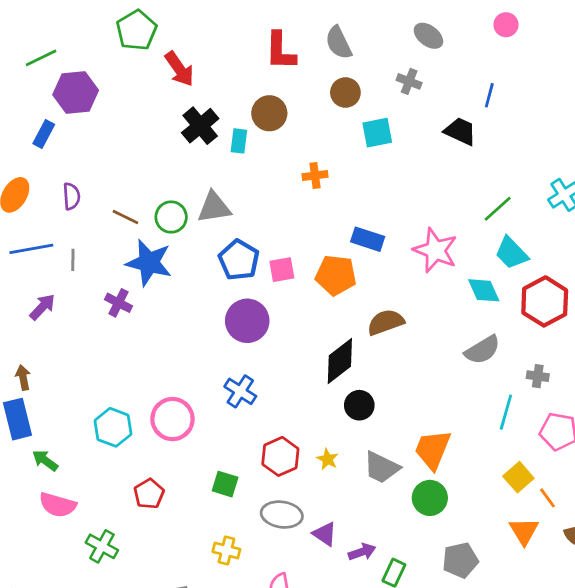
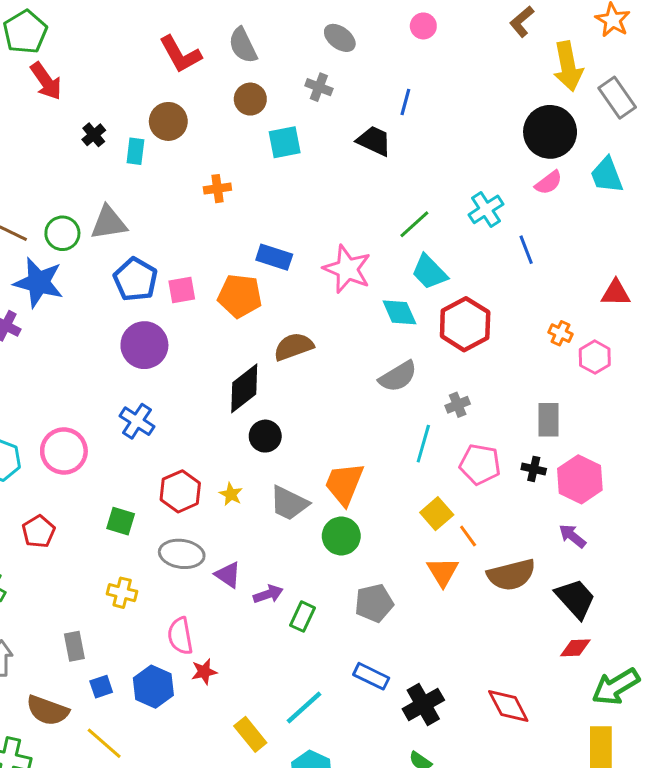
red L-shape: (280, 51) -> (180, 54), turned -30
red arrow: (179, 69) -> (46, 81), moved
black cross: (200, 126) -> (94, 135), size x0.6
gray cross: (538, 376) -> (458, 405), turned -30

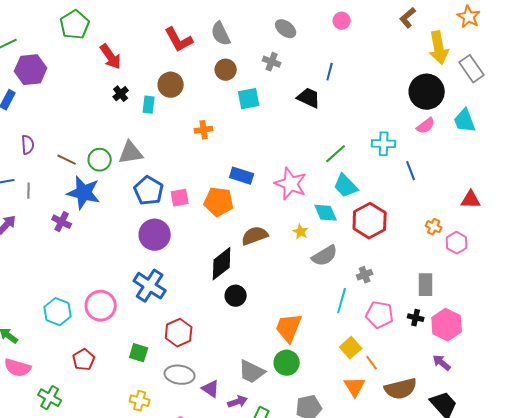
red arrow: (46, 81) -> (111, 57), moved
cyan cross: (486, 209) -> (384, 144), turned 35
blue cross: (137, 421) -> (150, 286), size x1.4
yellow star: (231, 494) -> (301, 232), moved
gray trapezoid: (289, 503) -> (252, 372), moved

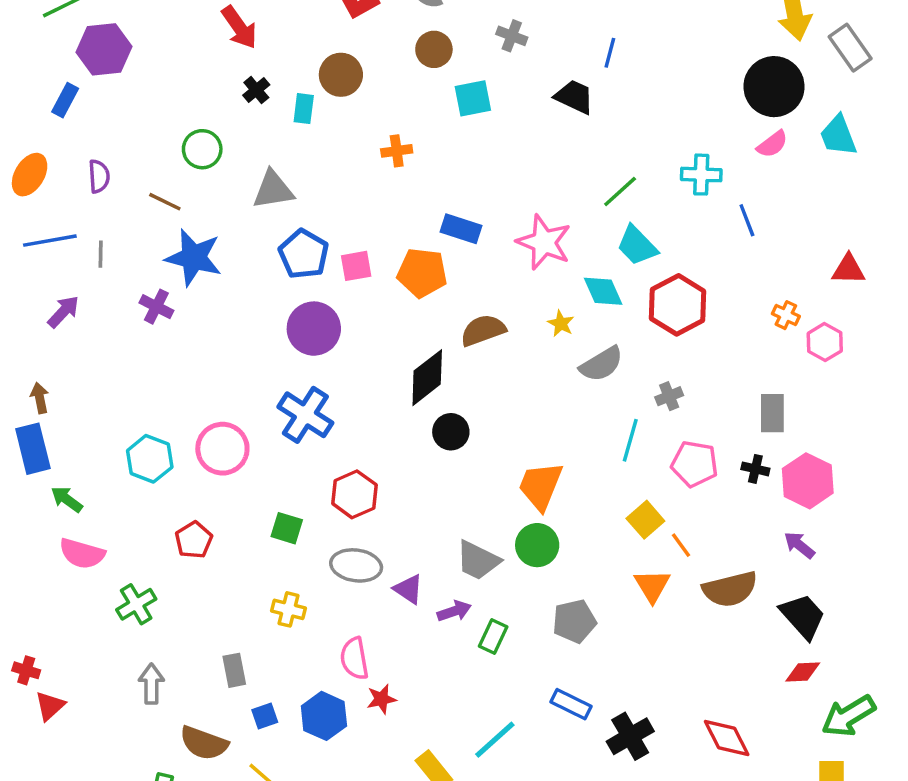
green circle: (100, 160) -> (202, 149), moved
green cross: (50, 398) -> (136, 604), turned 30

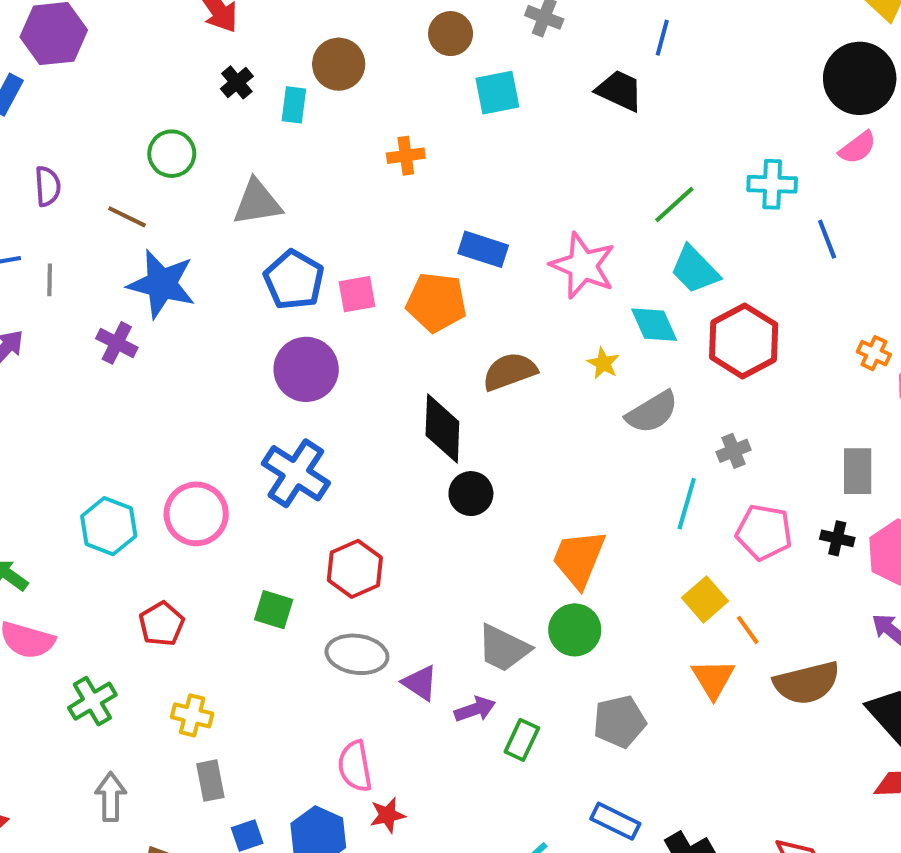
black diamond: (427, 378) -> (442, 428), turned -50
yellow cross: (288, 609) -> (192, 715), moved

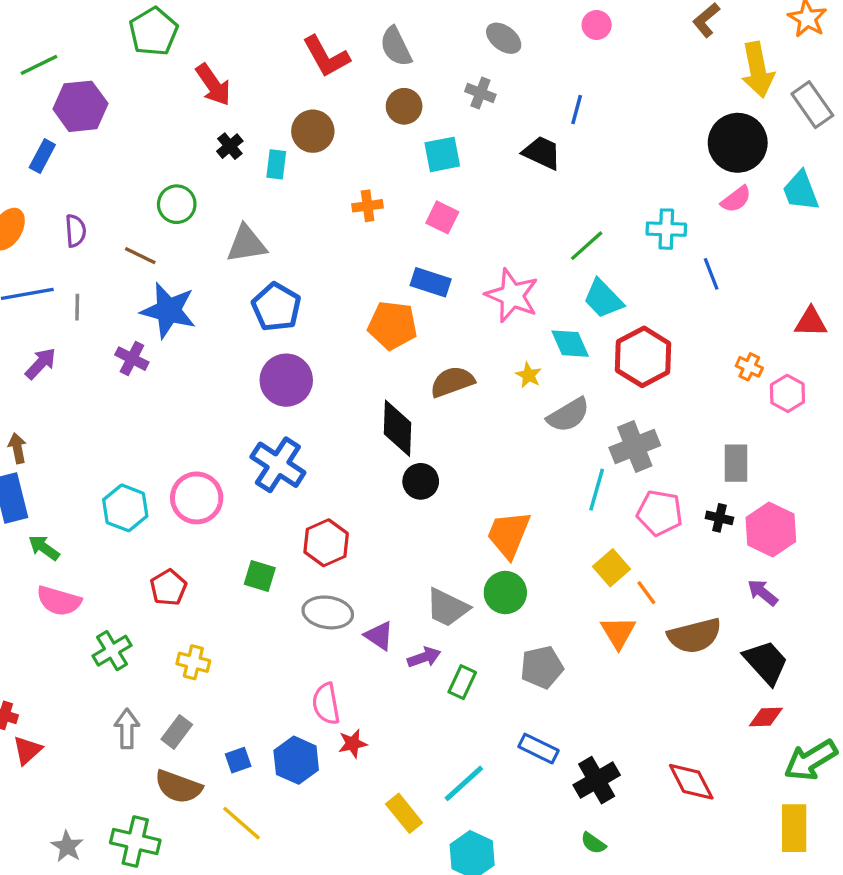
pink square: (357, 294) -> (442, 217), moved, turned 36
gray cross: (733, 451) -> (635, 446), size x1.8
gray rectangle: (210, 781) -> (177, 732), moved, turned 48

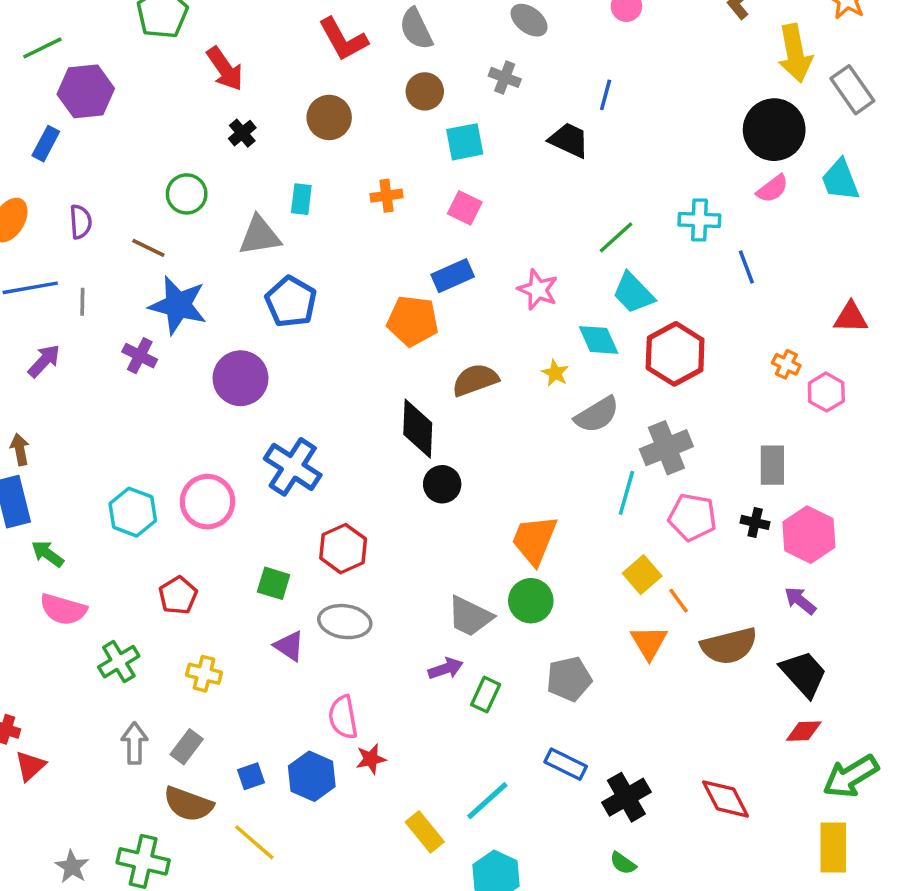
cyan rectangle: (276, 164) -> (301, 199), moved
blue rectangle: (431, 282) -> (453, 276), turned -42
pink star: (512, 295) -> (538, 290), size x0.7
purple circle: (286, 380) -> (241, 378), moved
purple triangle: (379, 636) -> (289, 646), moved

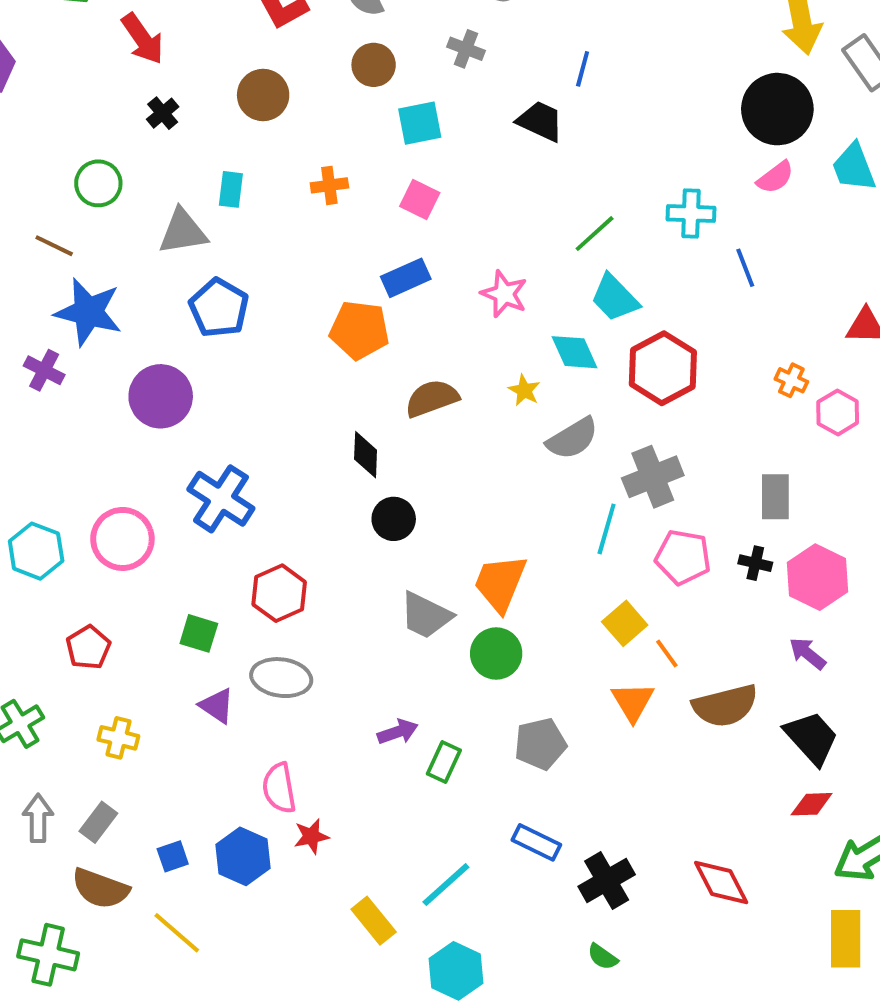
black diamond: (418, 429) -> (366, 455), size x0.7
gray trapezoid: (470, 616) -> (426, 615), moved

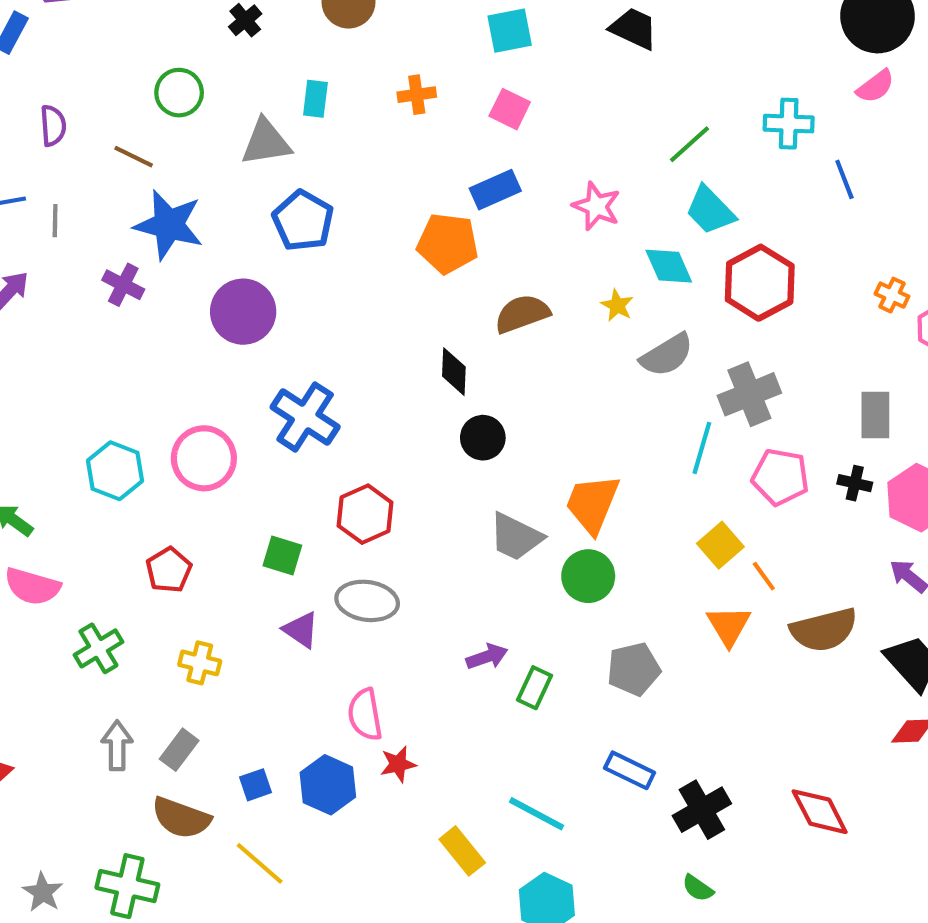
cyan line: (446, 885) -> (537, 814), turned 70

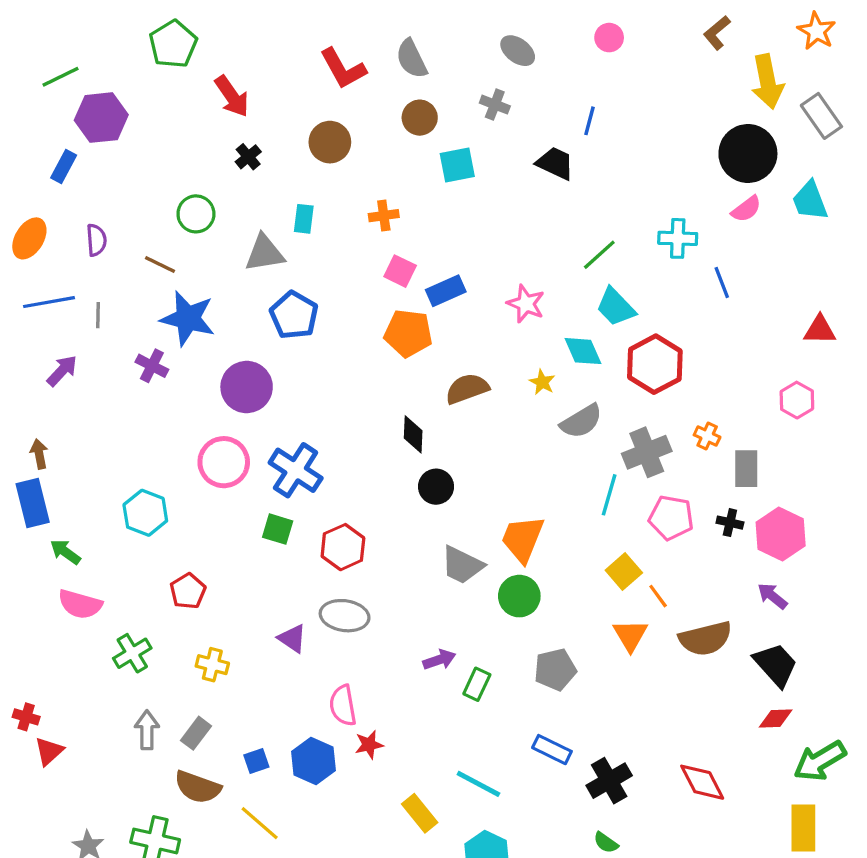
pink square: (510, 109) -> (400, 271), moved
orange cross: (892, 295) -> (707, 436), moved
pink circle: (204, 458) -> (224, 462), moved
green square: (282, 555) -> (278, 529), moved

